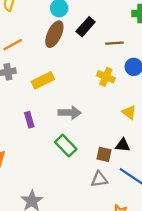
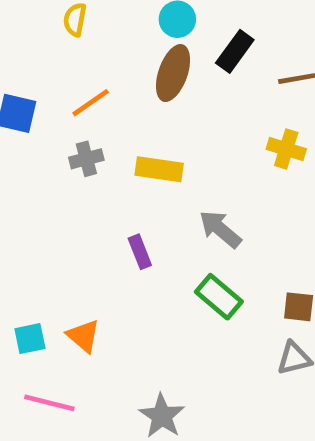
yellow rectangle: (43, 80) -> (159, 169), turned 40
gray arrow: (70, 113) -> (220, 229), turned -135

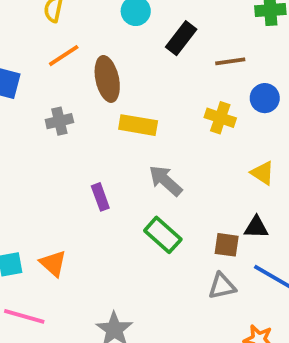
brown ellipse: (173, 73) -> (107, 79), moved, turned -33
orange line: (91, 103) -> (64, 56), moved
yellow rectangle: (159, 169) -> (138, 125), moved

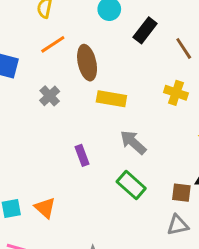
brown line: (230, 61) -> (184, 48), turned 65
gray cross: (59, 121) -> (50, 96), turned -30

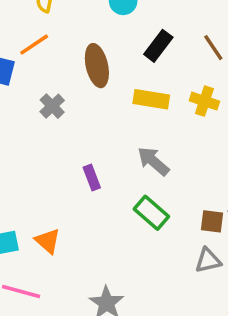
black rectangle: (145, 30) -> (158, 46), moved
orange line: (53, 44) -> (34, 45), moved
yellow rectangle: (111, 99) -> (151, 99), moved

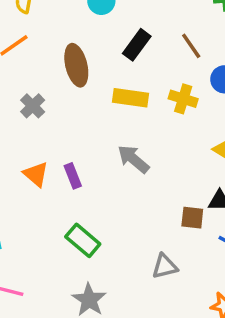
green rectangle: (151, 213) -> (83, 240), moved
orange triangle: (48, 241) -> (36, 174), moved
gray triangle: (208, 260) -> (165, 266), moved

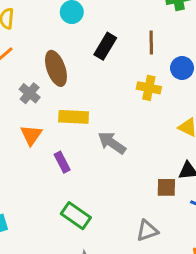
brown line: (191, 46) -> (151, 42), turned 40
yellow rectangle: (130, 98) -> (74, 117), moved
gray cross: (33, 106) -> (30, 93), moved
orange triangle: (36, 174) -> (31, 135), moved, turned 30

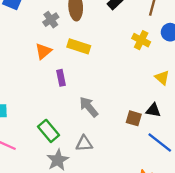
gray arrow: (112, 143) -> (89, 107), moved
green rectangle: (76, 216) -> (49, 131), moved
gray triangle: (147, 231) -> (84, 143), moved

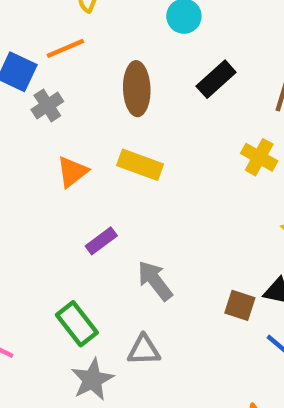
gray cross: (51, 20) -> (47, 105), moved
purple rectangle: (61, 78) -> (101, 241), moved, turned 63

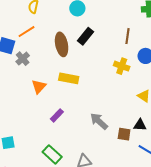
black rectangle: (216, 79) -> (86, 36), moved
gray arrow: (155, 281) -> (99, 121), moved

